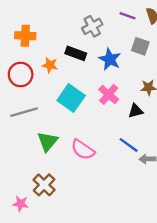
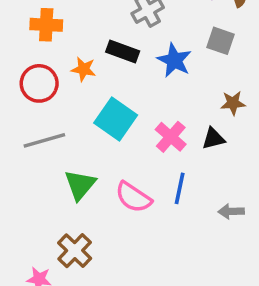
pink cross: (109, 94) -> (171, 137), moved
blue line: (129, 145) -> (180, 188), moved, turned 66

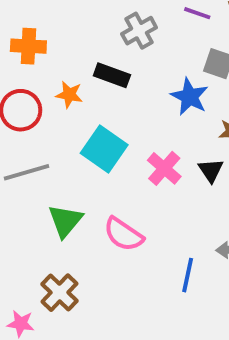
blue star: (174, 60) -> (189, 97), moved
black triangle: (213, 139) -> (211, 170), turned -50
blue line: (180, 188) -> (188, 275), moved

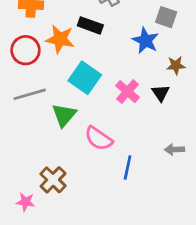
orange star: (69, 95) -> (60, 39), size x1.5
green triangle: (65, 221) -> (64, 115), moved
blue line: (188, 275) -> (128, 167), moved

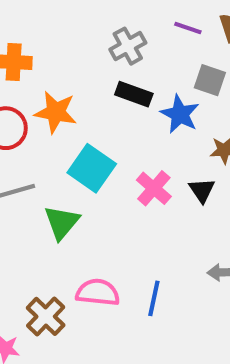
black rectangle: (90, 25) -> (134, 94), moved
pink semicircle: (99, 138) -> (98, 292), moved, turned 152

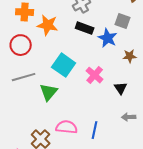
orange star: (56, 112) -> (48, 25), moved
black triangle: (202, 190) -> (121, 88), moved

